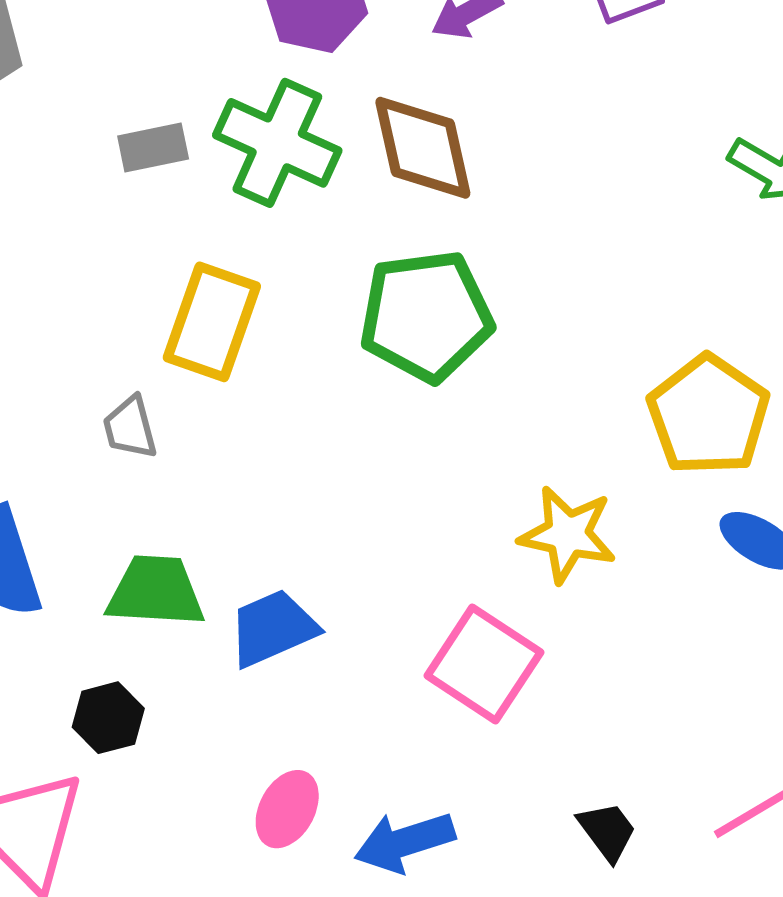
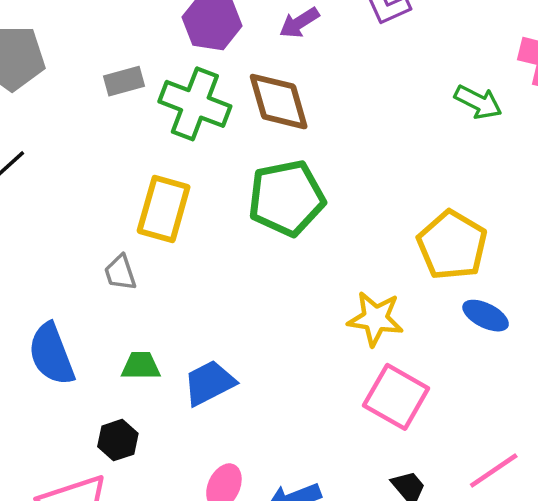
gray rectangle: (153, 147) -> (124, 81), moved
green trapezoid: (156, 591) -> (141, 366), size x0.7
pink square: (484, 664) -> (396, 397), moved

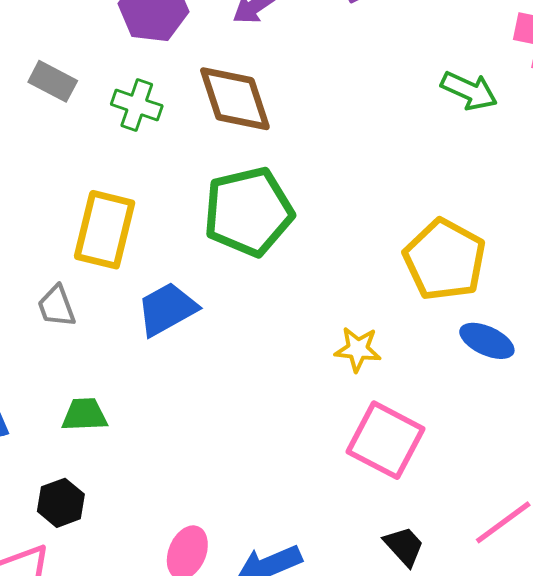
gray rectangle: (124, 81) -> (53, 81), turned 45
green cross: (195, 104) -> (137, 105), size x0.6
yellow star: (375, 319) -> (358, 349), size x0.7
blue trapezoid: (209, 383) -> (167, 309), moved

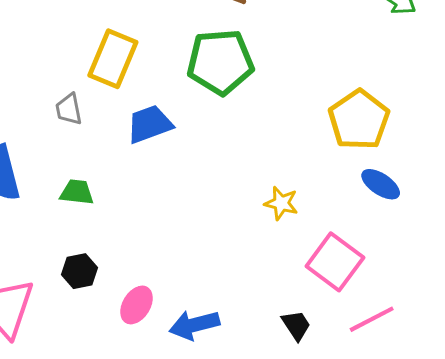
yellow star: (358, 349) -> (281, 203), moved
pink square: (385, 440) -> (335, 262), moved
black hexagon: (61, 503) -> (79, 271), moved

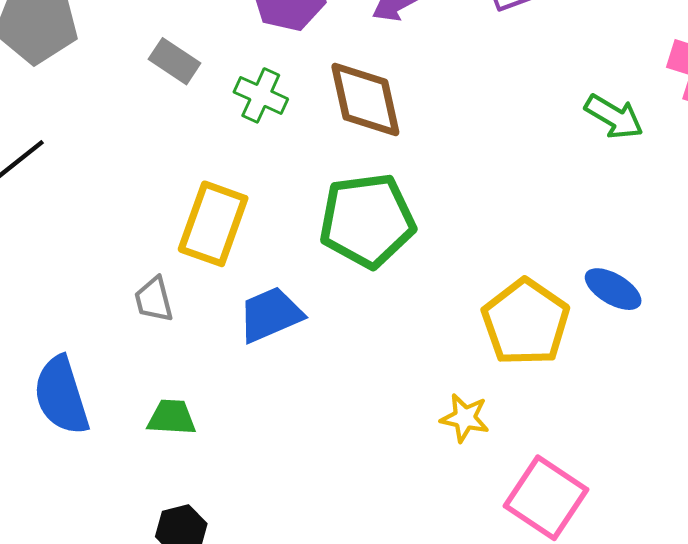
yellow pentagon: (359, 120) -> (526, 322), moved
blue ellipse: (381, 184) -> (613, 289), moved

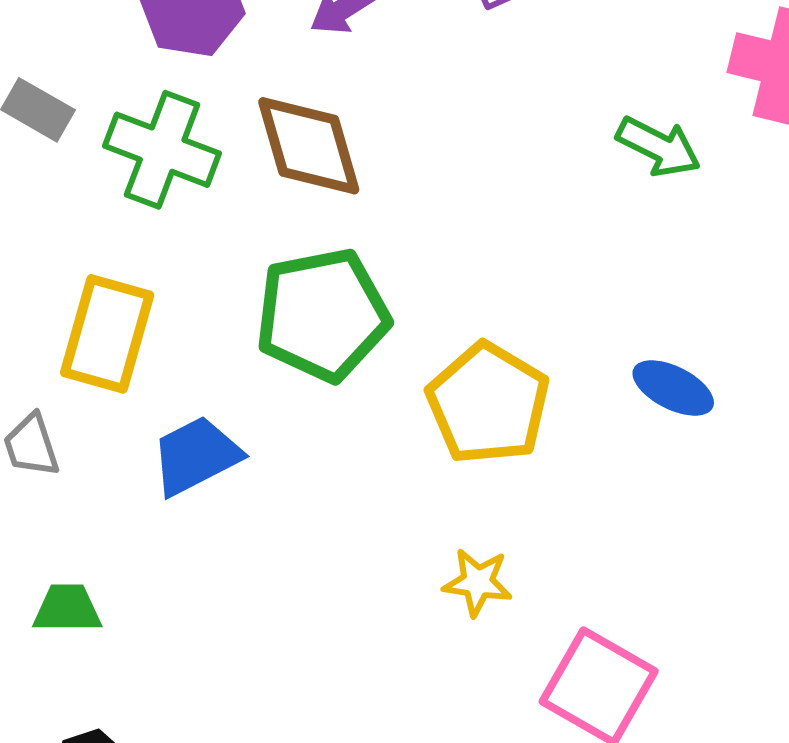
green cross: (261, 95) -> (162, 150), size x1.5
yellow pentagon: (526, 322) -> (488, 403), moved

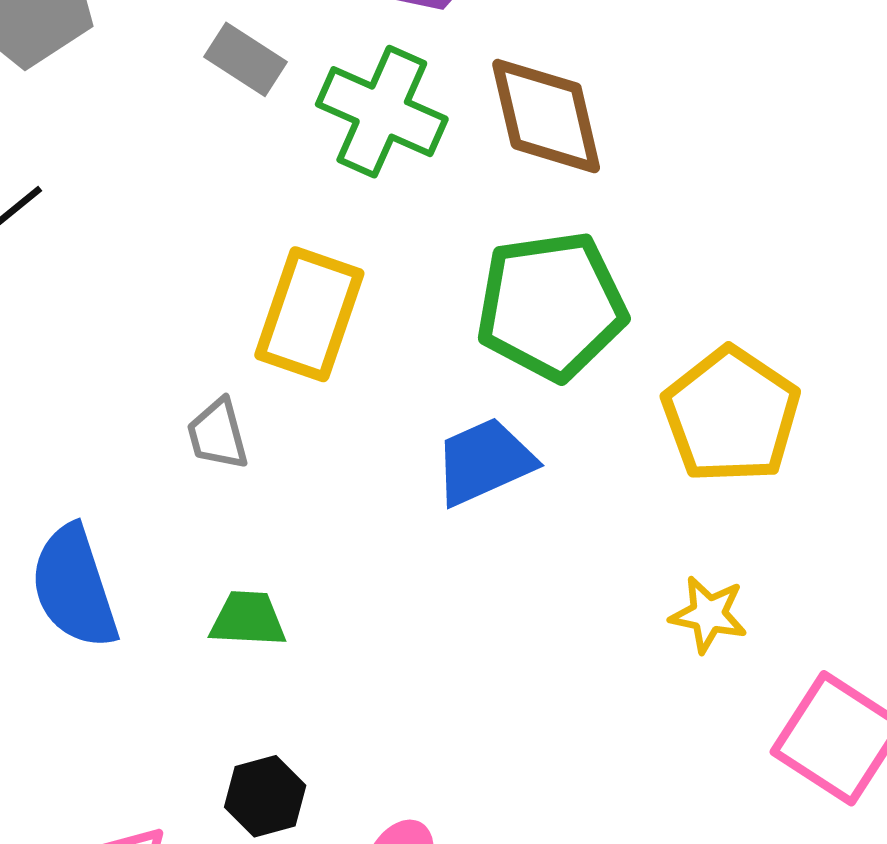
blue trapezoid: (196, 456) -> (484, 461), moved

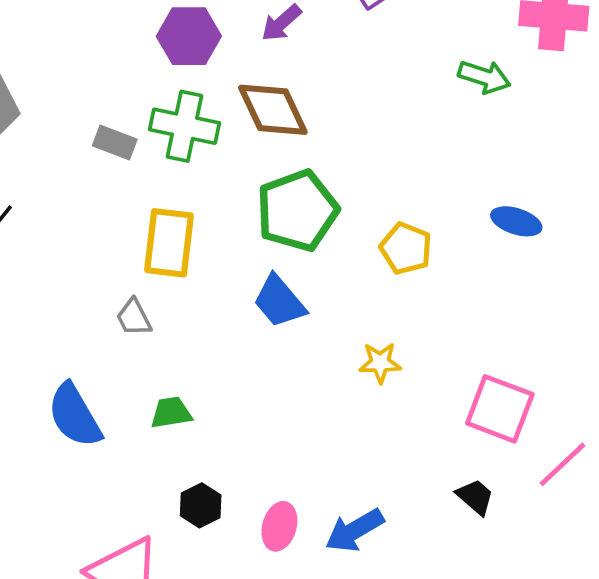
gray rectangle: (245, 59) -> (115, 143), moved
yellow pentagon: (731, 415) -> (406, 248), size x0.7
blue trapezoid: (484, 461) -> (279, 301), turned -94
yellow star: (708, 614) -> (380, 363), moved

